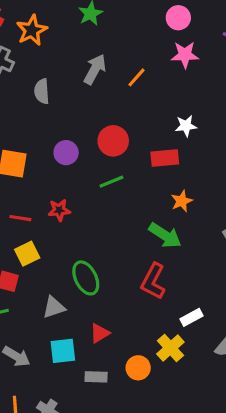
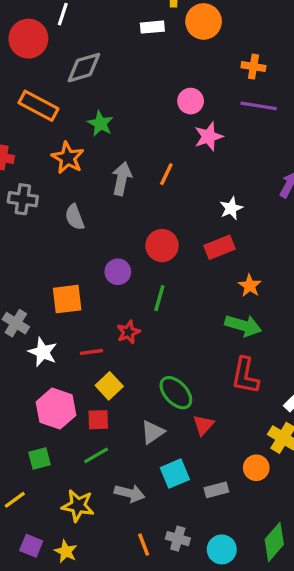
orange star: (32, 30) -> (68, 158), moved
green line: (111, 182) -> (159, 298), moved, turned -35
red triangle: (100, 333) -> (203, 425), moved

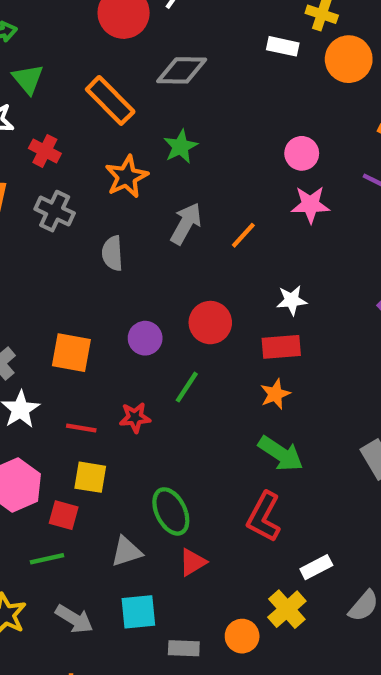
white star: (231, 208) -> (292, 300), moved
orange star: (250, 286) -> (275, 394), moved
yellow square: (109, 386) -> (90, 477), turned 35

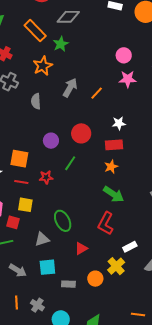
green star: (181, 147) -> (61, 44), moved
orange square: (71, 353) -> (19, 159), moved
red triangle: (193, 562) -> (81, 248), moved

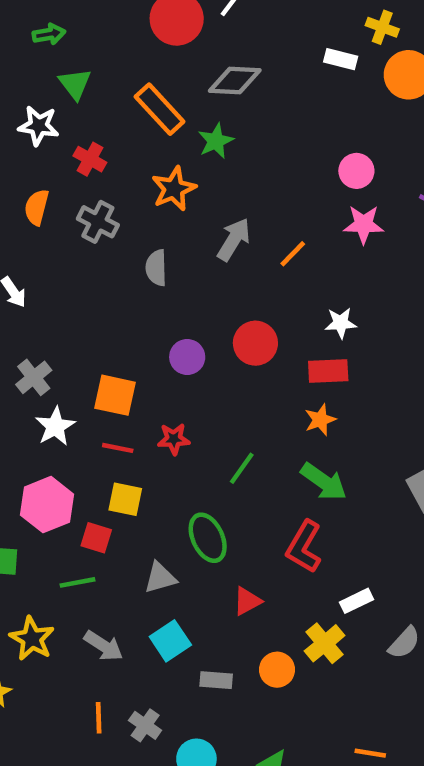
green line: (70, 163) -> (242, 468), moved
cyan square: (47, 267) -> (170, 641), turned -30

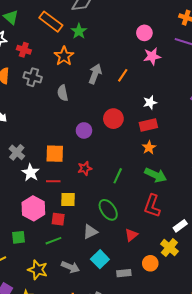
red line: (118, 448) -> (53, 181), moved

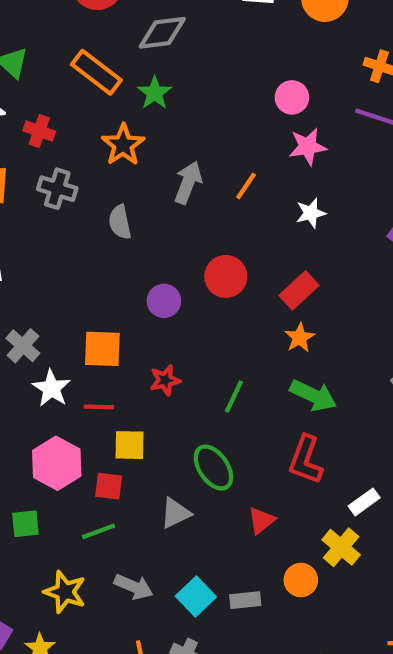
white star: (150, 102) -> (311, 213), moved
red rectangle: (148, 125) -> (299, 290), turned -30
cyan square: (100, 259) -> (196, 597), moved

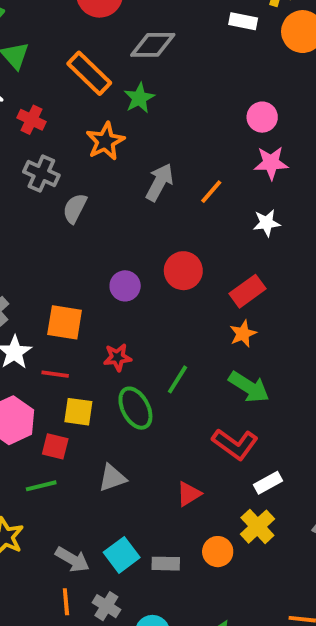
gray semicircle: (120, 222) -> (75, 208), moved, turned 32
red L-shape: (306, 460) -> (235, 444), turned -81
green ellipse: (213, 468) -> (135, 408), moved
white rectangle: (364, 502) -> (268, 483), moved
gray arrow: (134, 587) -> (72, 559), moved

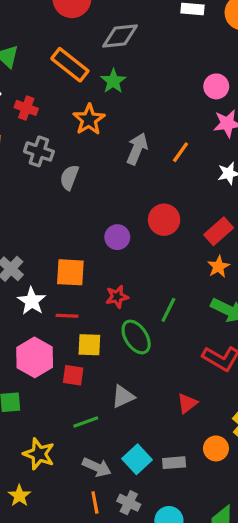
green line: (41, 486) -> (86, 422), moved

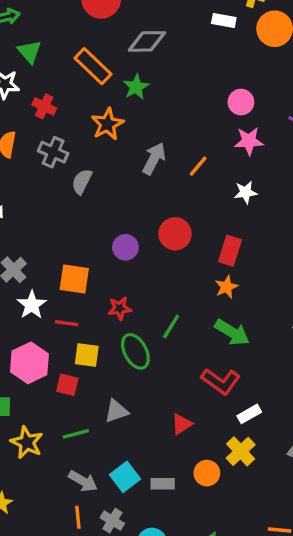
red rectangle: (219, 231) -> (230, 251), turned -36
yellow star: (39, 454) -> (27, 442), moved

